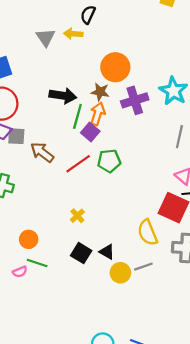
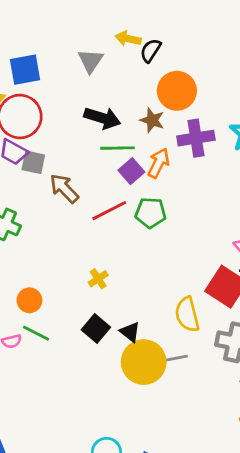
black semicircle: (88, 15) -> (151, 50), moved
gray triangle: (46, 37) -> (91, 61), moved
orange arrow: (98, 114) -> (159, 163), moved
green line: (77, 116) -> (118, 148), turned 65
yellow circle: (120, 273) -> (144, 362), size x1.6

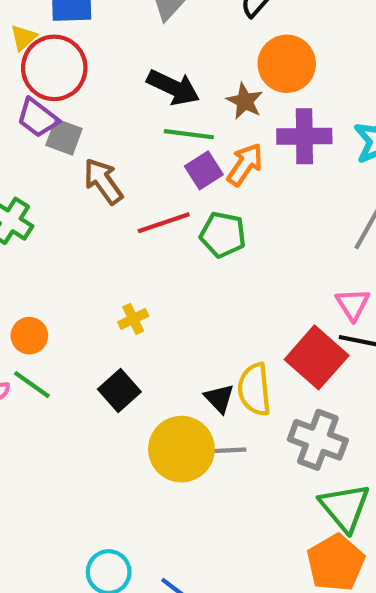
black triangle: (130, 332) -> (219, 398), moved

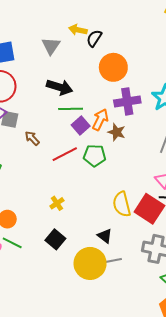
brown star: (245, 101) -> (117, 132), moved
brown arrow: (103, 181) -> (32, 138), size x0.7
yellow semicircle: (254, 389) -> (122, 204), moved

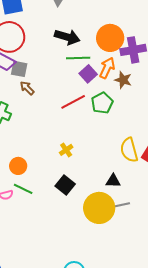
orange circle: (113, 67) -> (110, 38), moved
brown arrow: (32, 138) -> (27, 88), moved
green pentagon: (95, 156) -> (102, 103), turned -30
black triangle: (105, 236) -> (113, 181), turned -35

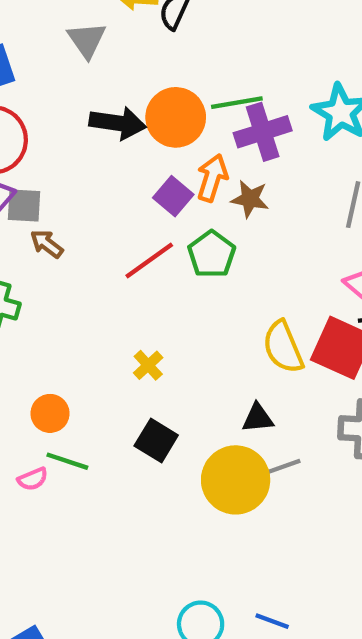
orange circle: (110, 38) -> (176, 117), moved
green line: (78, 58) -> (237, 103), moved

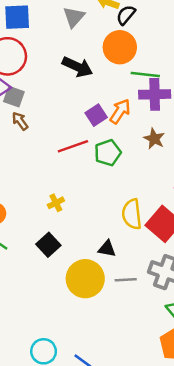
orange circle: (176, 117) -> (120, 47), moved
brown star: (250, 199) -> (154, 139), moved
gray line: (282, 467) -> (126, 280), moved

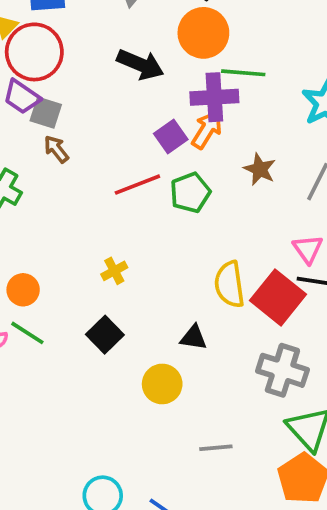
purple cross: (155, 94) -> (214, 97), moved
yellow circle: (85, 279) -> (162, 384), size x0.7
gray line: (126, 280) -> (216, 448), moved

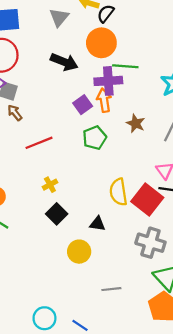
orange arrow: (207, 130) -> (104, 100), turned -40
red line: (137, 185) -> (39, 143), moved
black square: (105, 335) -> (57, 214), moved

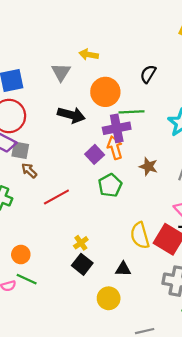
black semicircle: (106, 14) -> (148, 74), moved
yellow cross: (50, 185) -> (81, 243), moved

